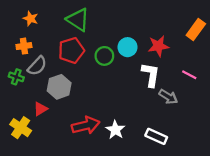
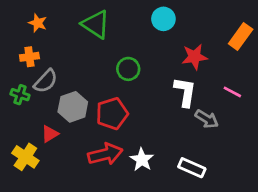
cyan circle: (128, 47) -> (163, 19), moved
red pentagon: (71, 50) -> (112, 114), moved

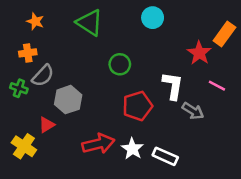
red star: (195, 57) -> (199, 53), moved, turned -30
red pentagon: (112, 114) -> (137, 106), moved
white rectangle: (192, 168) -> (165, 156), moved

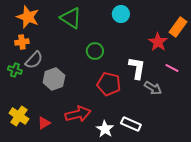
orange star: (35, 21) -> (28, 17), size x1.6
red pentagon: (137, 106) -> (109, 84), turned 30
red triangle: (47, 125) -> (44, 123), moved
white star: (132, 149) -> (105, 129), moved

